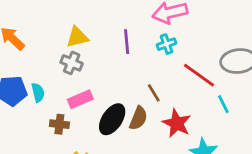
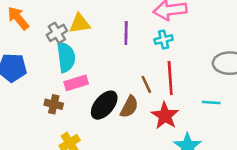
gray cross: (72, 63) -> (57, 33), moved, turned 30
red line: (199, 75) -> (170, 78), moved, turned 44
cyan semicircle: (38, 93) -> (66, 57), moved, size x1.6
cyan line: (223, 104) -> (211, 102), turned -66

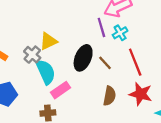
purple line: (126, 33) -> (101, 27), moved
brown line: (146, 84) -> (105, 63), moved
black ellipse: (104, 105) -> (83, 58), moved

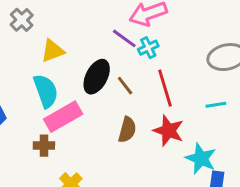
purple line: (101, 27) -> (124, 38), turned -42
gray cross: (32, 55) -> (22, 20), moved
pink rectangle: (60, 90) -> (63, 117), size x1.4

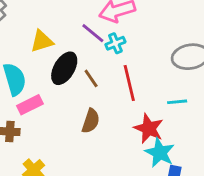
yellow triangle: (53, 51) -> (42, 41), moved
pink rectangle: (63, 117) -> (30, 105), size x0.7
red star: (169, 131) -> (149, 128), moved

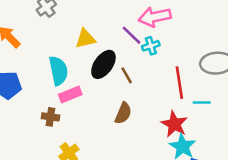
red line: (129, 83) -> (179, 83), moved

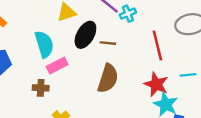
brown line: (127, 75) -> (108, 43), turned -49
cyan line: (202, 102) -> (188, 75), moved
brown semicircle: (123, 113) -> (108, 78), size x1.4

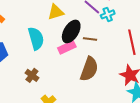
pink rectangle: (57, 65) -> (67, 47), moved
brown cross: (41, 88) -> (32, 75), turned 32

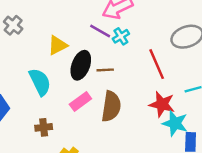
pink rectangle: (67, 47) -> (80, 101), moved
brown cross: (32, 75) -> (44, 127), turned -32

